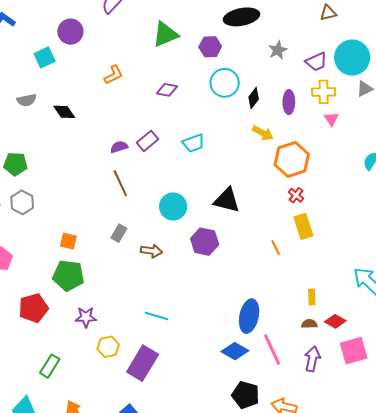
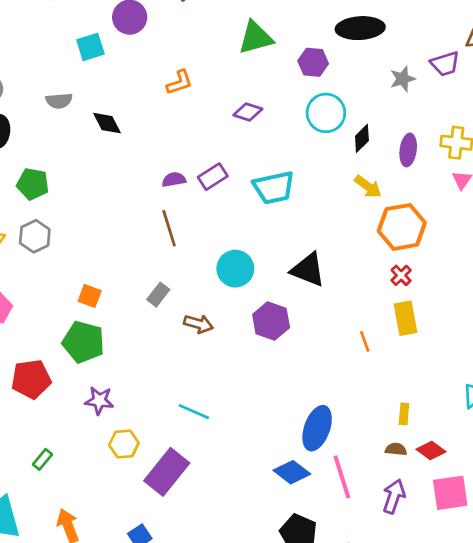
purple trapezoid: (316, 62) -> (445, 64), moved
cyan trapezoid: (193, 143) -> (274, 188), size x1.4
green rectangle: (50, 366) -> (42, 459), size x0.7

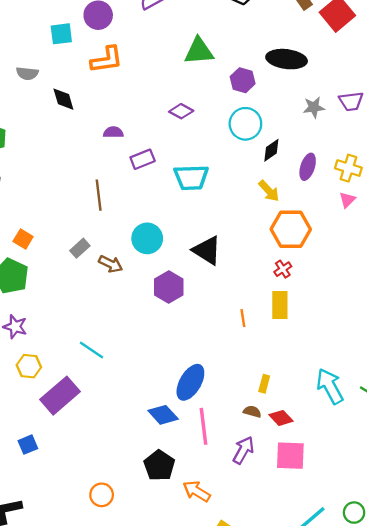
orange L-shape: (179, 82) -> (107, 60), moved, size x1.4
purple semicircle: (174, 180) -> (113, 132), moved
brown arrow: (198, 324) -> (111, 264), moved

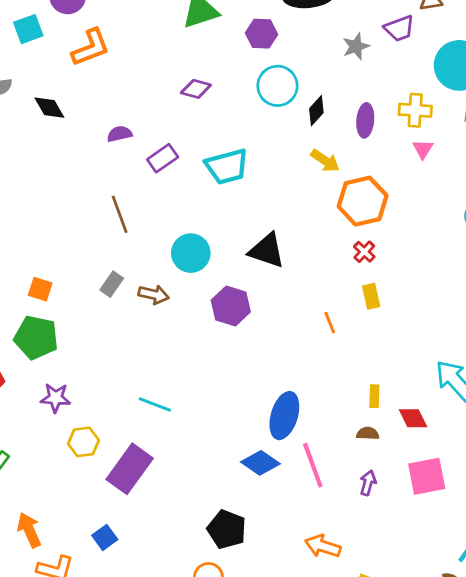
yellow rectangle: (280, 305) -> (371, 296), size x0.7
red diamond: (281, 418) -> (413, 418), moved, turned 30
purple arrow: (243, 450) -> (368, 483), size x0.7
black pentagon: (159, 465) -> (227, 529), moved

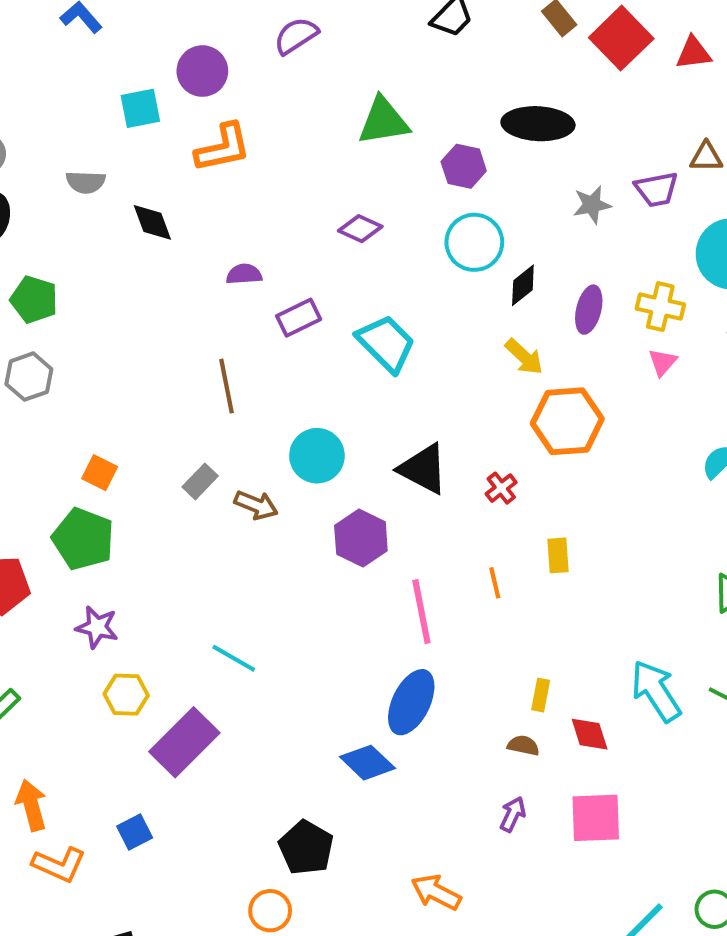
cyan trapezoid: (227, 167) -> (386, 343), turned -129
red cross: (364, 252) -> (501, 488), moved
pink line: (313, 465) -> (421, 612), moved

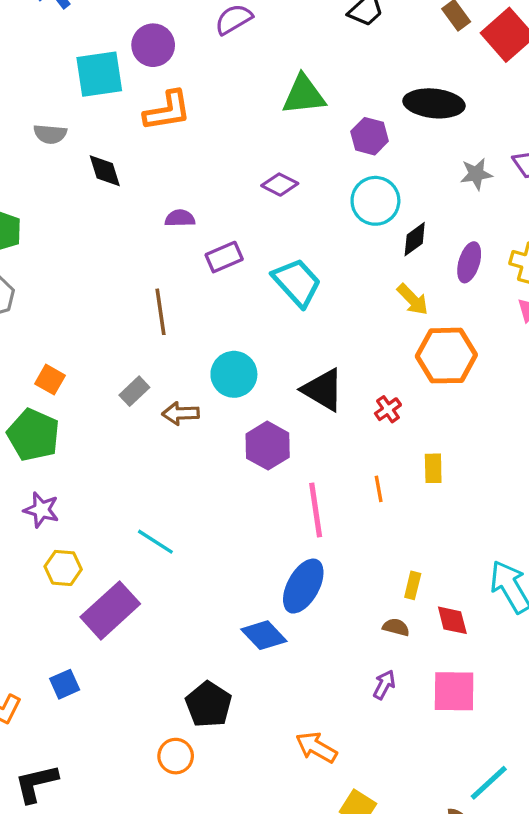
cyan square: (140, 108) -> (99, 74), size x1.4
brown arrow: (256, 505) -> (181, 413), turned 153

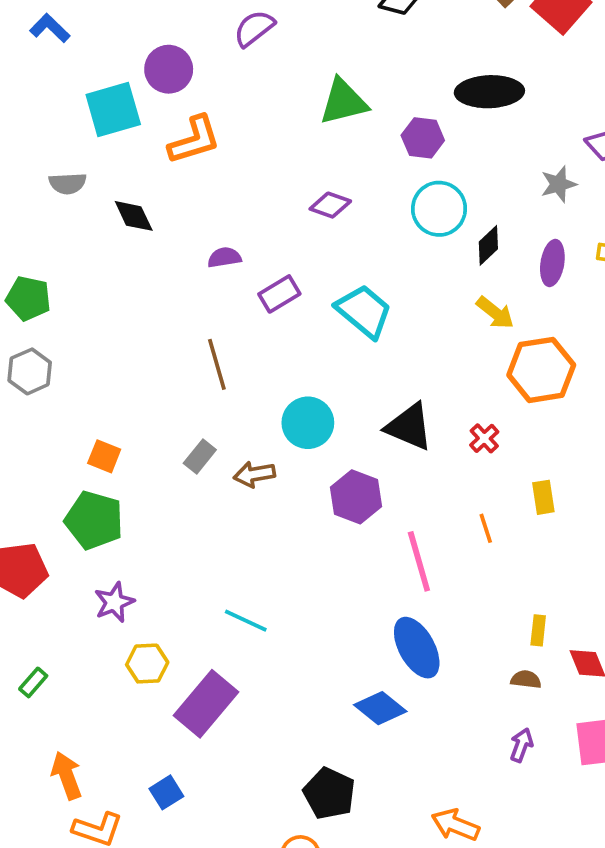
gray star: (476, 174) -> (559, 184), moved
purple star: (41, 510) -> (114, 602), turned -30
blue ellipse: (303, 586) -> (417, 648), turned -50

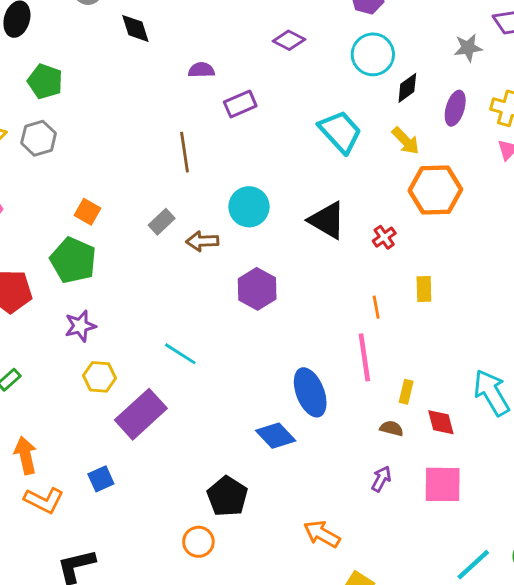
cyan trapezoid: (364, 311) -> (340, 132), moved
purple hexagon: (356, 497) -> (257, 289), moved
pink line: (419, 561) -> (364, 357), moved

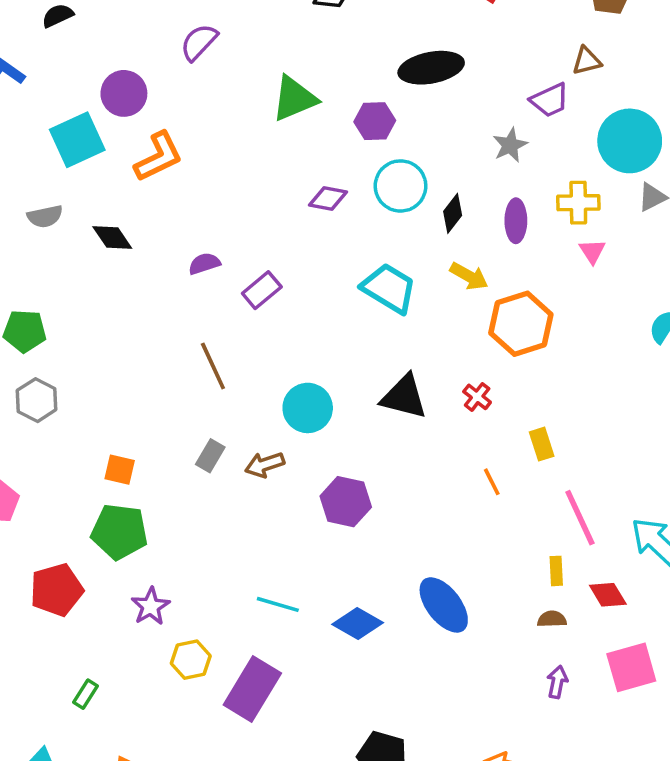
purple diamond: (289, 40) -> (328, 198), moved
pink line: (364, 357) -> (580, 518), moved
blue diamond: (276, 436) -> (358, 623), moved

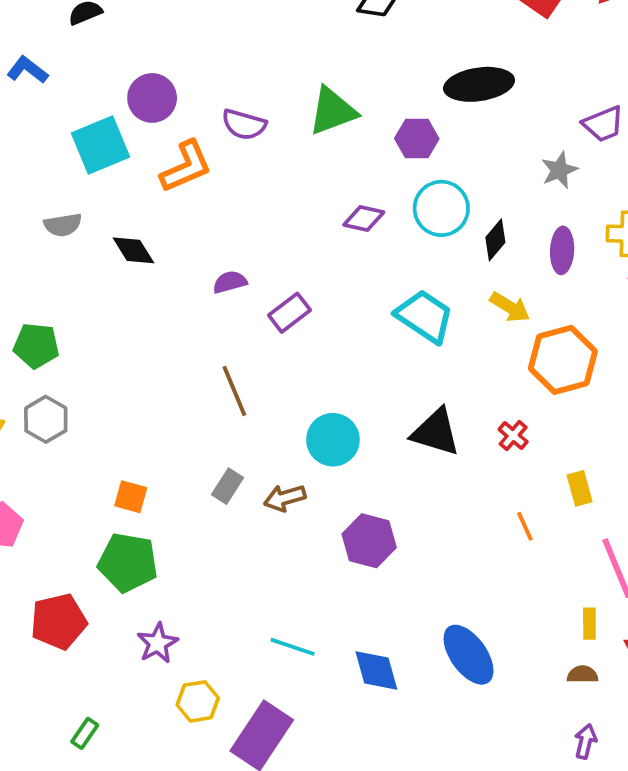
purple semicircle: (199, 42) -> (244, 124), moved, turned -120
blue diamond: (358, 623) -> (376, 670), turned 42

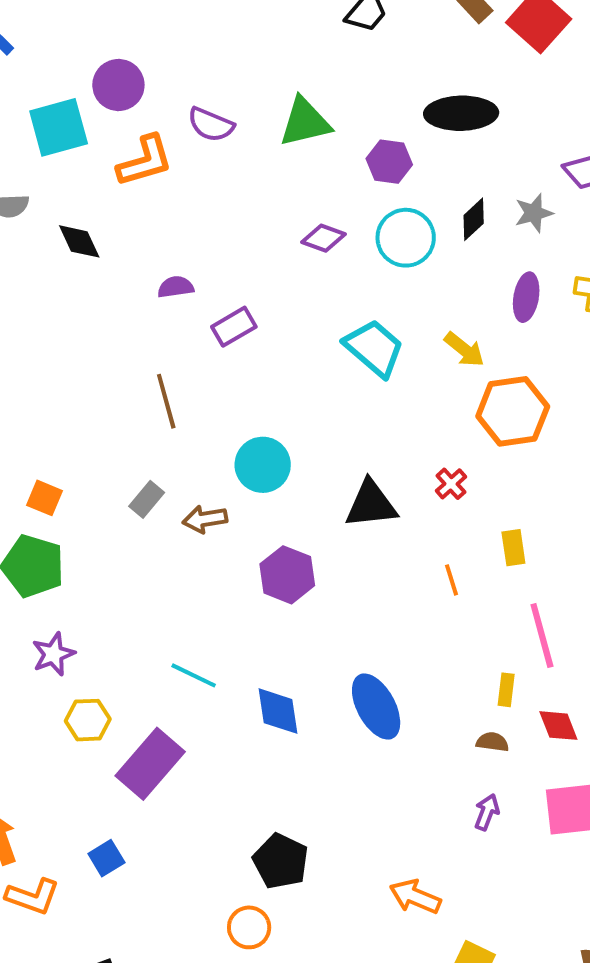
black diamond: (495, 240) -> (474, 219), moved
black triangle: (436, 432) -> (371, 504), moved, turned -30

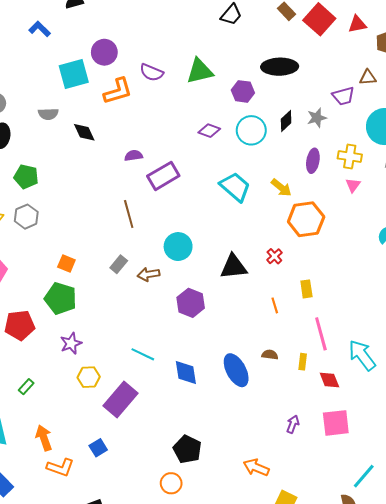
purple rectangle: (234, 327) -> (163, 176), size x1.4
brown semicircle: (492, 742) -> (270, 355), moved

